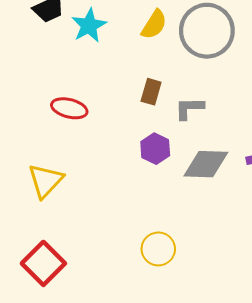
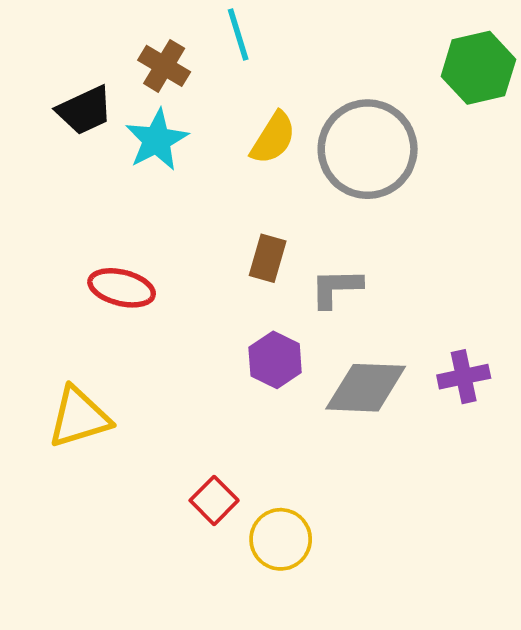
yellow triangle: (46, 181) -> (79, 417), turned 30
red square: (43, 263) -> (214, 500), moved, size x0.6

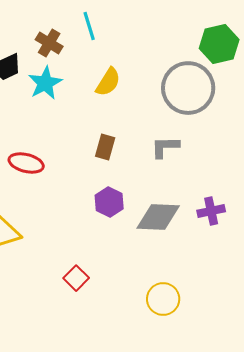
gray circle: (368, 149) -> (188, 88), moved
gray L-shape: (336, 288) -> (165, 147), moved
yellow circle: (281, 539) -> (163, 299), moved

